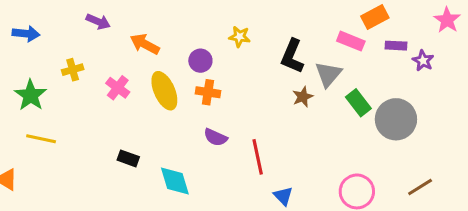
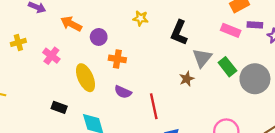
pink rectangle: (351, 41) -> (231, 30), moved
purple circle: (200, 61) -> (99, 37), moved
gray triangle: (328, 74) -> (202, 58), moved
yellow ellipse: (164, 91) -> (85, 78), moved
brown star: (303, 97) -> (187, 79), moved

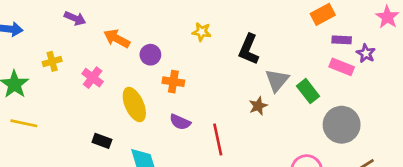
pink rectangle: (231, 30) -> (342, 67), moved
gray circle: (255, 79) -> (342, 125), moved

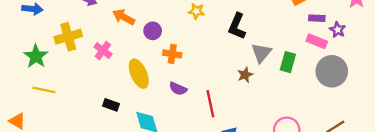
yellow cross: (52, 61) -> (68, 37), size x1.6
green rectangle: (308, 91) -> (288, 62), turned 54
gray circle: (342, 125) -> (332, 71), moved

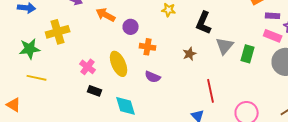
pink cross: (103, 51) -> (88, 67), moved
green star: (36, 56) -> (30, 49), turned 30
brown star: (245, 75) -> (190, 54), moved
red line: (210, 104) -> (211, 91), moved

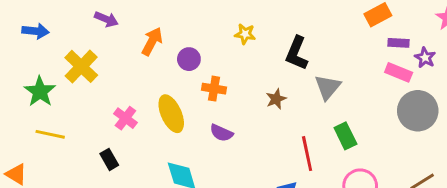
orange arrow: (106, 15) -> (152, 41), turned 90
yellow cross: (58, 32) -> (81, 66), turned -30
green star: (30, 49) -> (40, 92), turned -30
green rectangle: (248, 54) -> (345, 136), moved, turned -42
black rectangle: (95, 91) -> (109, 159), moved, turned 40

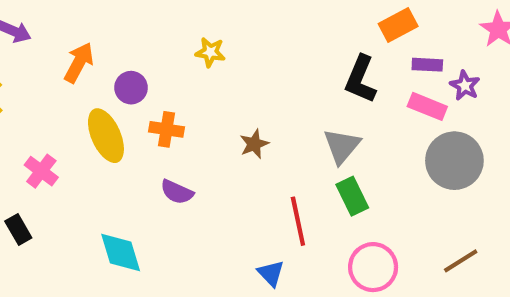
black L-shape: (297, 53) -> (361, 79), moved
gray triangle: (328, 87) -> (342, 146), moved
yellow ellipse: (171, 114) -> (106, 136), moved

